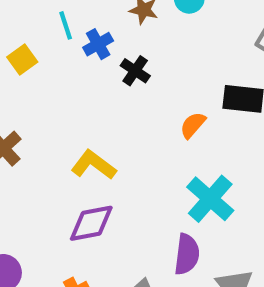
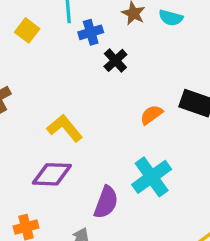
yellow square: (22, 59) -> (27, 30), turned -30
purple semicircle: (187, 254) -> (106, 202), moved

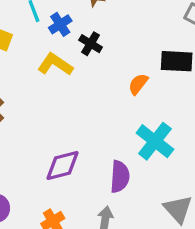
yellow L-shape: (65, 128) -> (55, 64), moved

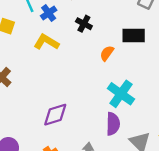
black cross: (91, 44) -> (84, 24), moved
purple semicircle: (120, 177) -> (113, 124), moved

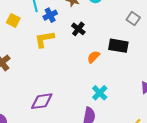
yellow L-shape: (46, 42) -> (44, 39), turned -50
cyan cross: (121, 94) -> (100, 93), size x0.7

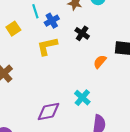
yellow square: (13, 20) -> (13, 29), turned 32
cyan cross: (100, 93) -> (82, 98), moved

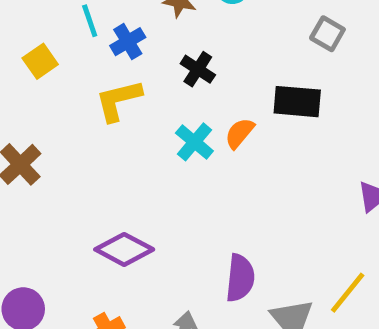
cyan cross: (82, 98) -> (194, 142), moved
purple diamond: (48, 111) -> (124, 249), turned 40

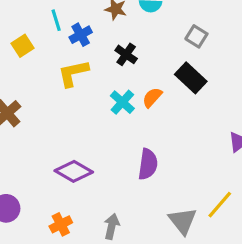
gray square: (327, 34) -> (196, 36), moved
black rectangle: (297, 102) -> (191, 78), turned 36
purple semicircle: (240, 278) -> (148, 164), moved

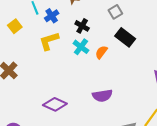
gray square: (196, 36) -> (115, 12), moved, turned 32
cyan cross: (122, 102) -> (81, 47), moved
purple semicircle: (148, 164) -> (102, 96), turned 78

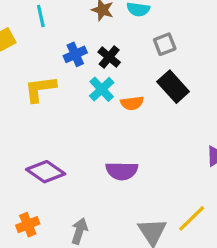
blue cross: (52, 16) -> (75, 54), moved
yellow L-shape: (49, 41) -> (40, 89), moved
orange semicircle: (101, 52) -> (132, 103), turned -144

